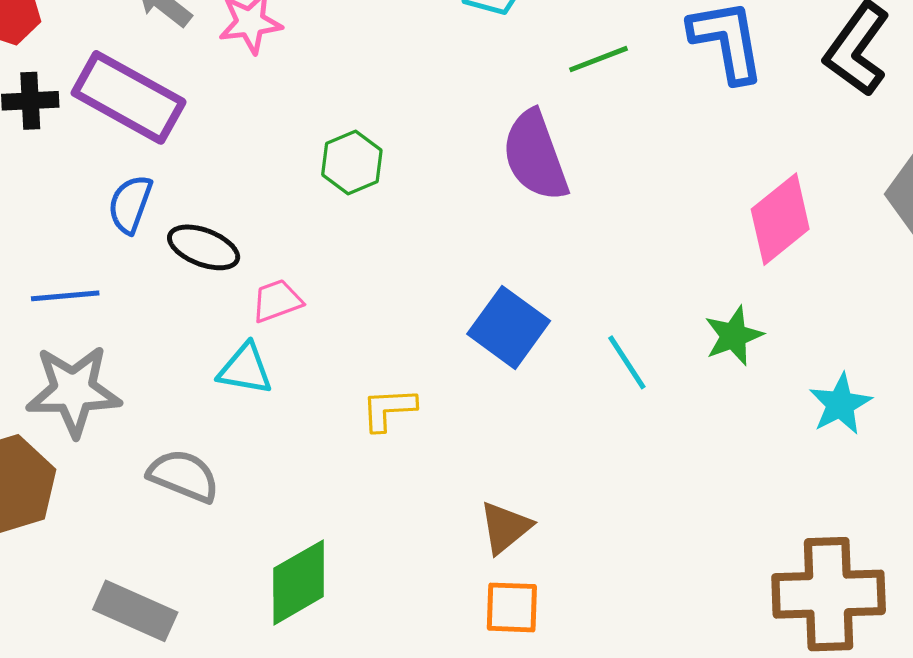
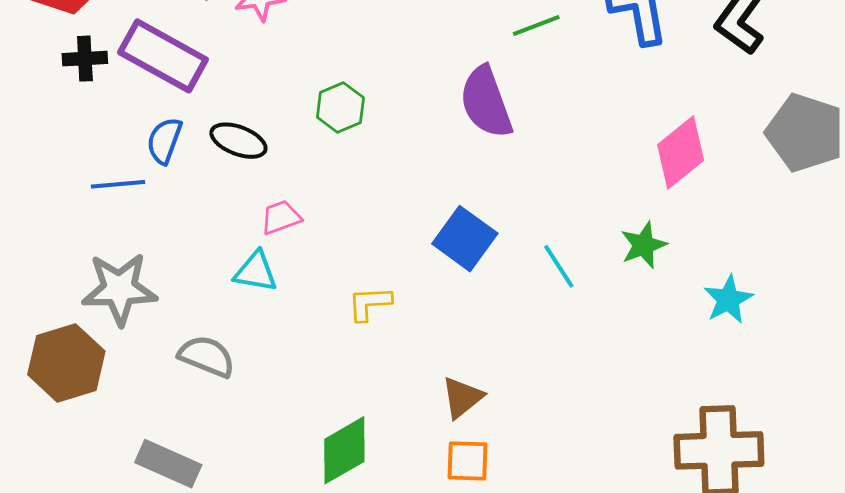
black ellipse: (204, 247) -> (238, 141), moved
blue line: (65, 296) -> (118, 184), moved
green diamond: (299, 582) -> (344, 450), moved

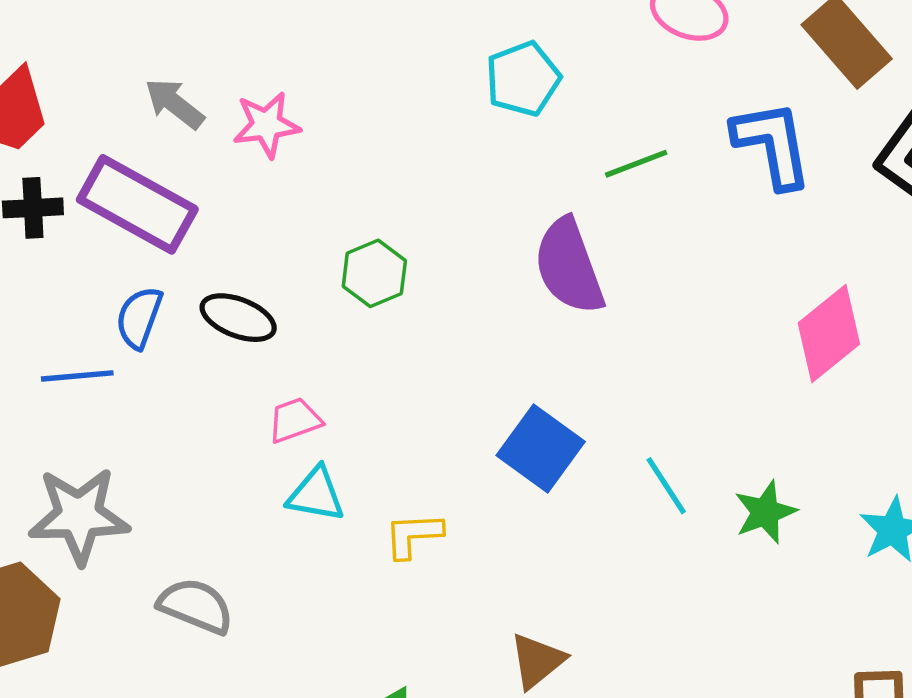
green star: (644, 245) -> (765, 512), moved
cyan triangle: (256, 272) -> (316, 494), moved

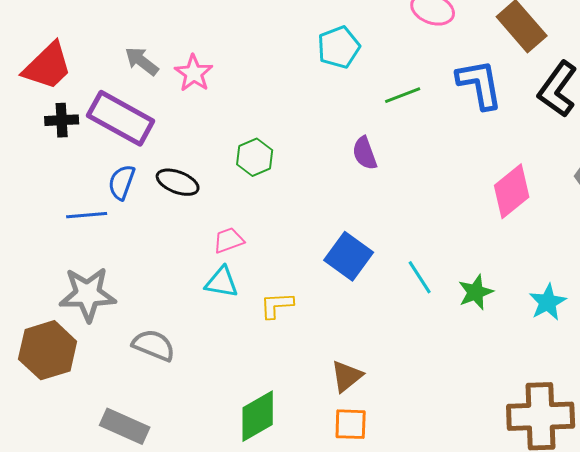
pink star: (266, 125) -> (194, 73), turned -30
purple semicircle: (569, 266) -> (365, 153), size x0.6
pink trapezoid: (295, 420) -> (229, 240), moved

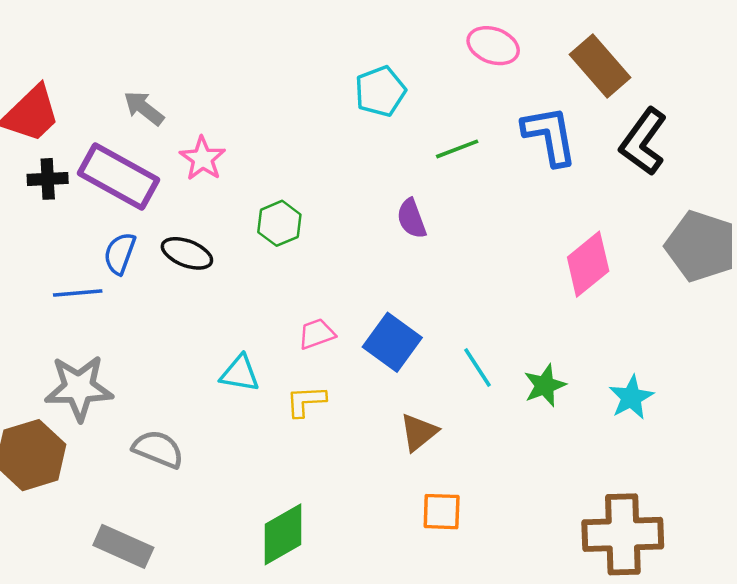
pink star: (194, 73) -> (203, 159), moved
pink trapezoid: (229, 240) -> (317, 334), moved
brown triangle: (347, 376) -> (419, 432), moved
orange square: (351, 424) -> (442, 512), moved

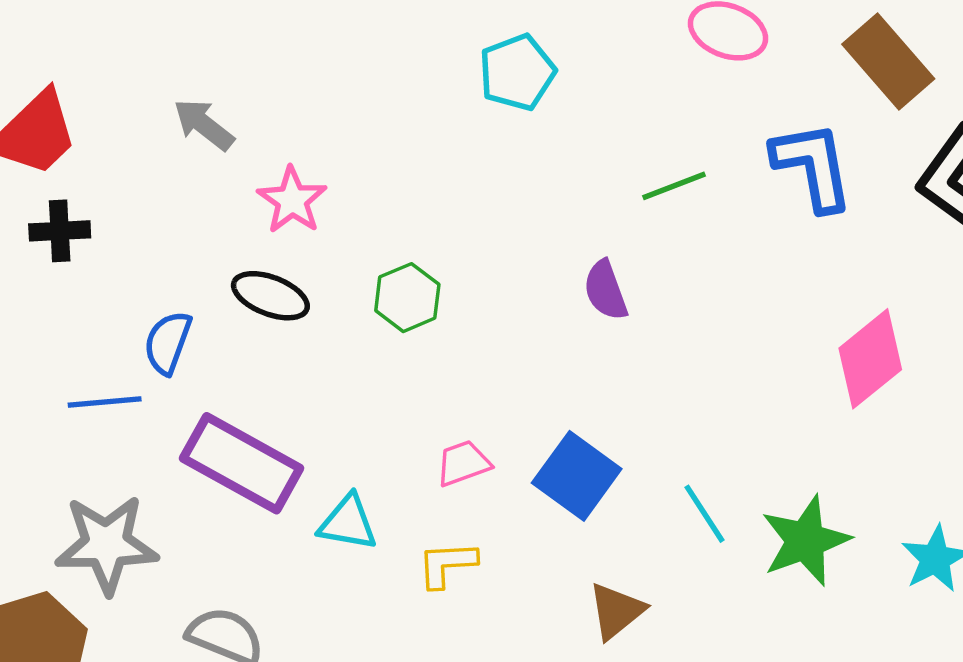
cyan pentagon: (380, 91) -> (517, 72), moved
purple rectangle: (118, 177) -> (242, 463), moved
black ellipse: (187, 253) -> (270, 296), moved
green star: (545, 385) -> (805, 541), size x1.4

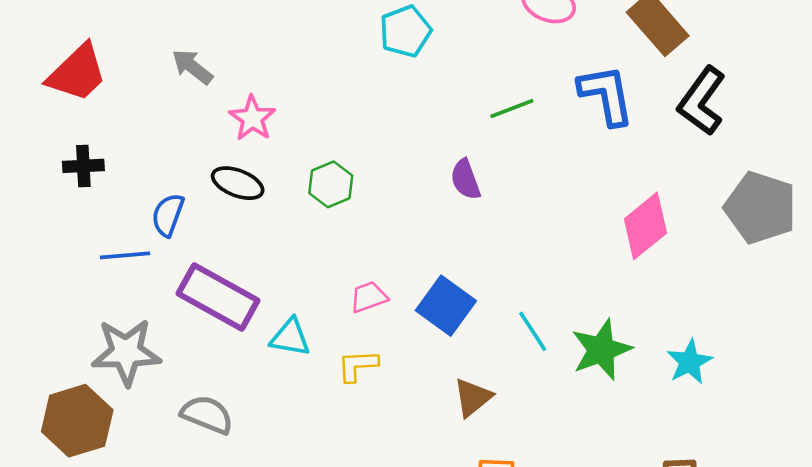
black cross: (60, 231) -> (83, 166), moved

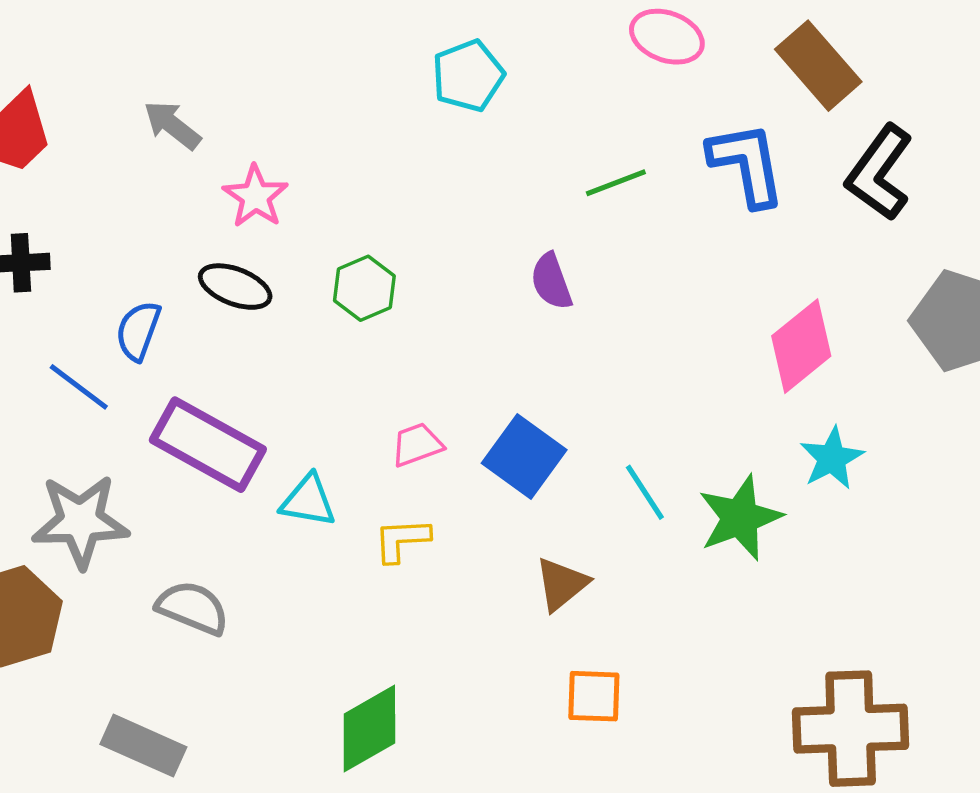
blue line: (125, 255) -> (79, 387), turned 42
cyan star: (690, 362) -> (832, 458), moved

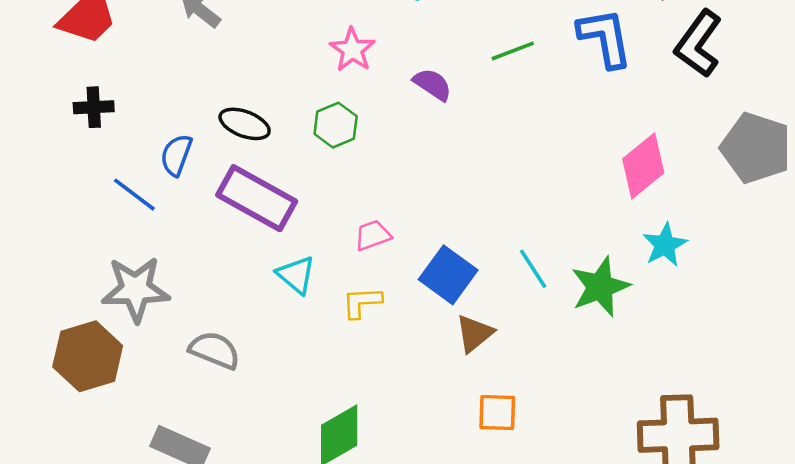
pink star: (256, 196) -> (352, 50), moved
purple semicircle: (551, 281) -> (433, 84), moved, turned 144
purple rectangle: (208, 445) -> (257, 198), moved
blue square: (524, 457) -> (448, 275), moved
cyan triangle: (308, 501) -> (296, 275), turned 30

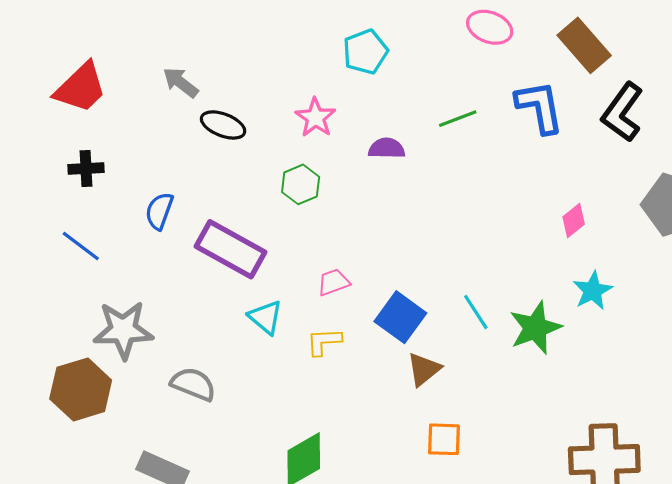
purple semicircle: (433, 84) -> (387, 148), turned -33
black ellipse: (245, 124) -> (223, 125), moved
pink diamond: (643, 166) -> (574, 221), size x0.6
blue line: (134, 195) -> (81, 246), moved

